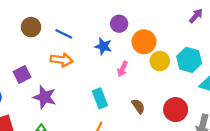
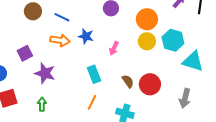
orange circle: (144, 42) -> (147, 19), moved
blue star: (103, 46) -> (86, 36), moved
red circle: (176, 110) -> (150, 84), moved

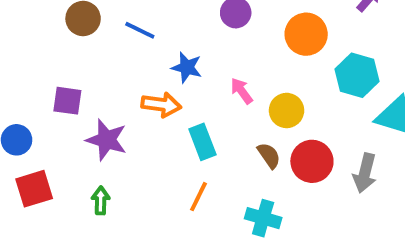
orange arrow: (60, 40) -> (161, 105), moved
yellow circle: (147, 41) -> (287, 110), moved
pink arrow: (114, 48) -> (242, 91), turned 120
purple square: (25, 53) -> (67, 101), turned 35
gray arrow: (185, 98) -> (365, 173), moved

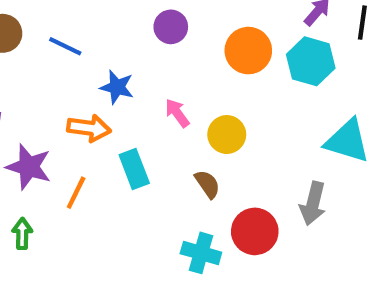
cyan hexagon: (357, 75) -> (311, 61), moved
red circle: (312, 161) -> (255, 231), moved
orange line: (198, 197) -> (76, 193), moved

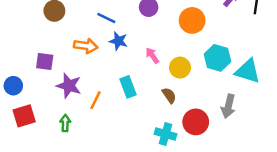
blue line: (65, 46) -> (106, 18), moved
cyan hexagon: (311, 61) -> (217, 58), moved
orange arrow: (89, 128) -> (86, 46), moved

